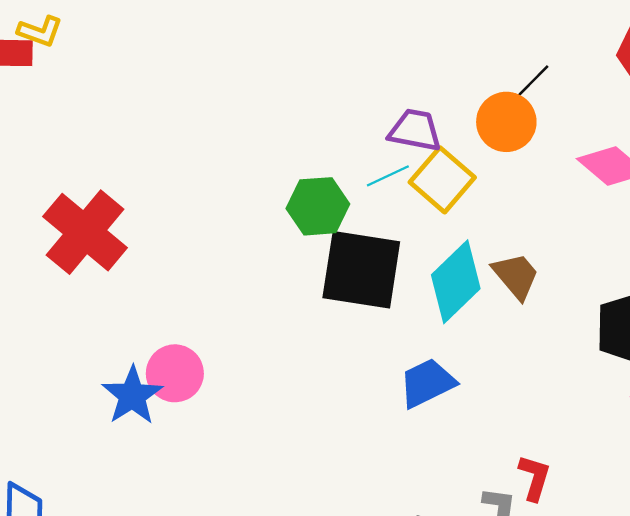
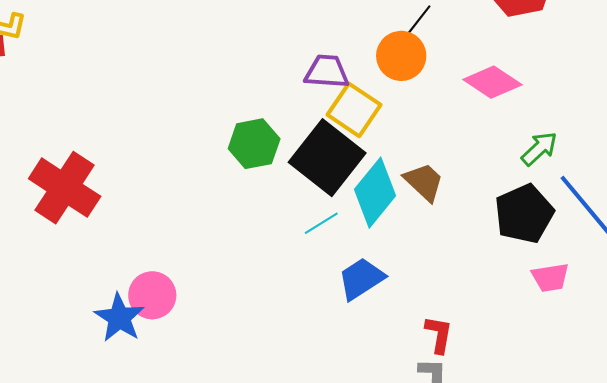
cyan line: (388, 176) -> (321, 223), moved
black square: (361, 270) -> (327, 158), moved, turned 36
red L-shape: (534, 478) -> (439, 334), moved

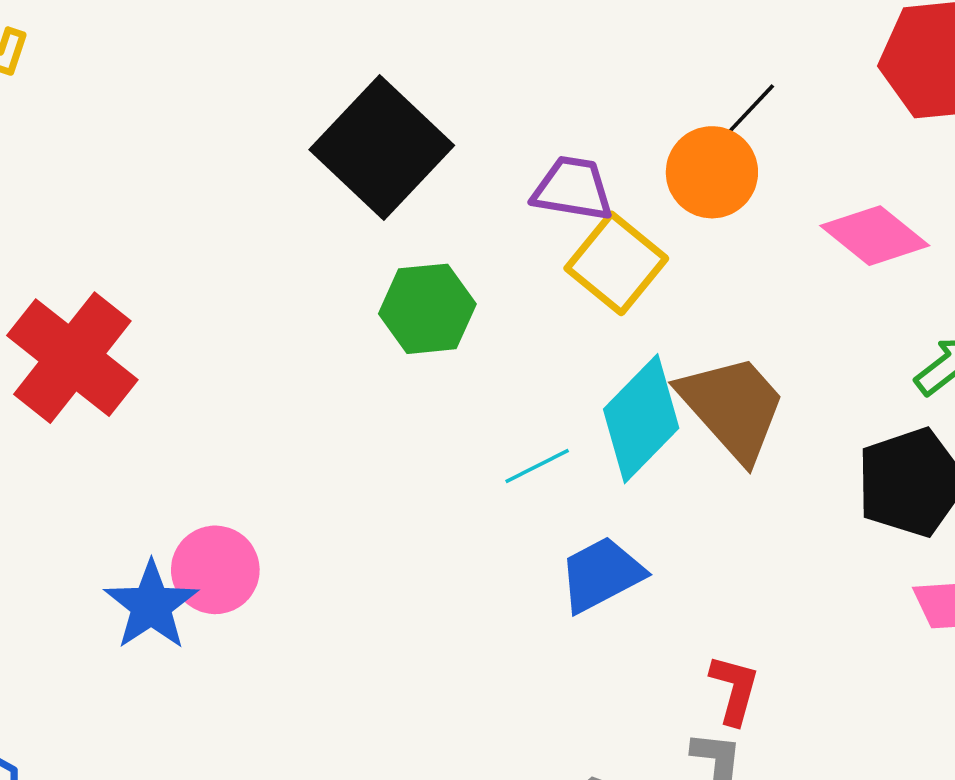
black square: (327, 158) -> (382, 148), moved
brown trapezoid: (424, 182) -> (733, 407), size x1.5

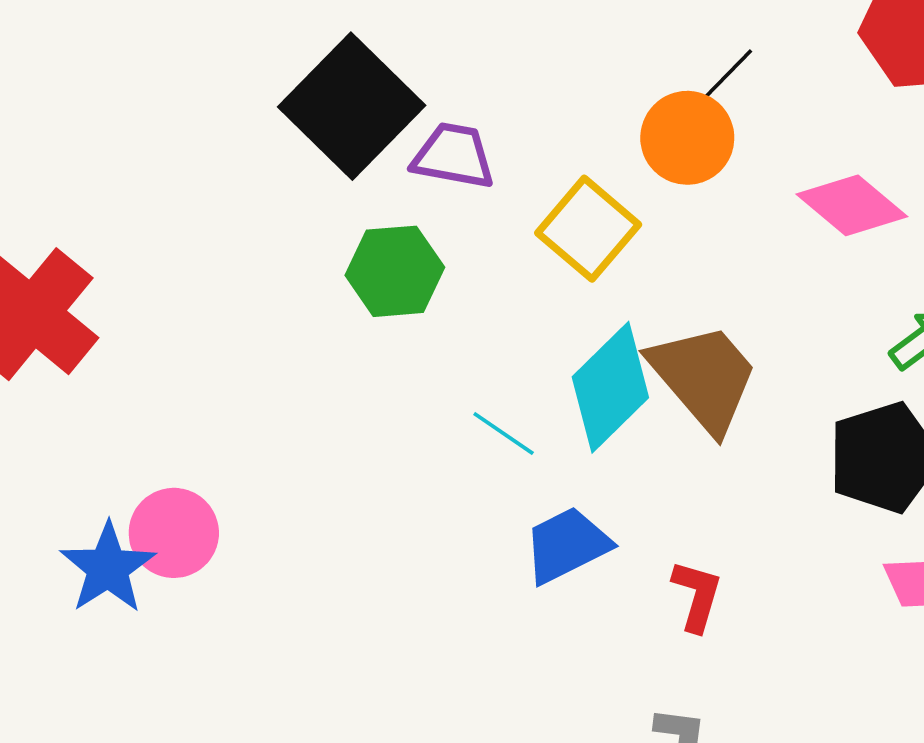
purple trapezoid: (573, 189) -> (453, 156), moved
cyan line: (537, 466) -> (504, 433), turned 60
red L-shape: (734, 689) -> (697, 596), moved

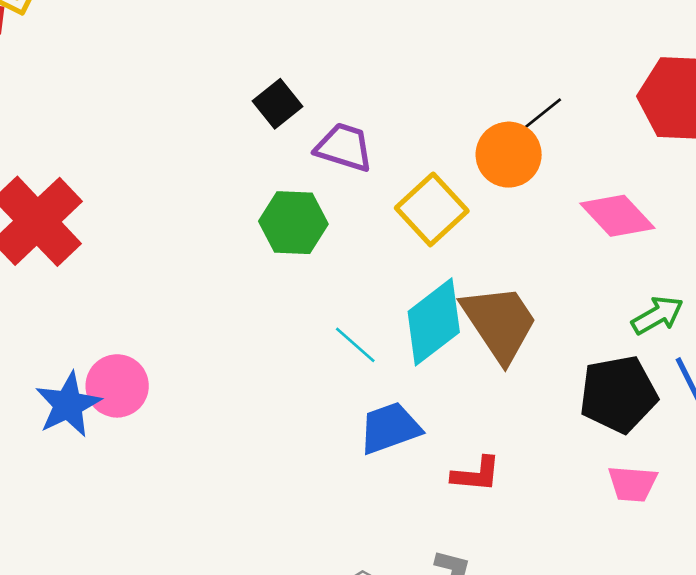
black square: (352, 106) -> (277, 104), size x0.5
red L-shape: (697, 596) -> (476, 474), turned 72

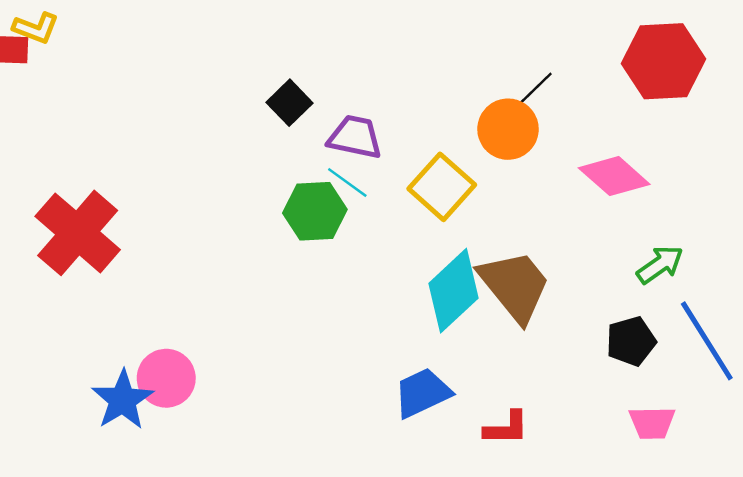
cyan line: (355, 345) -> (347, 182), moved
black pentagon: (618, 394) -> (631, 341), size x0.7

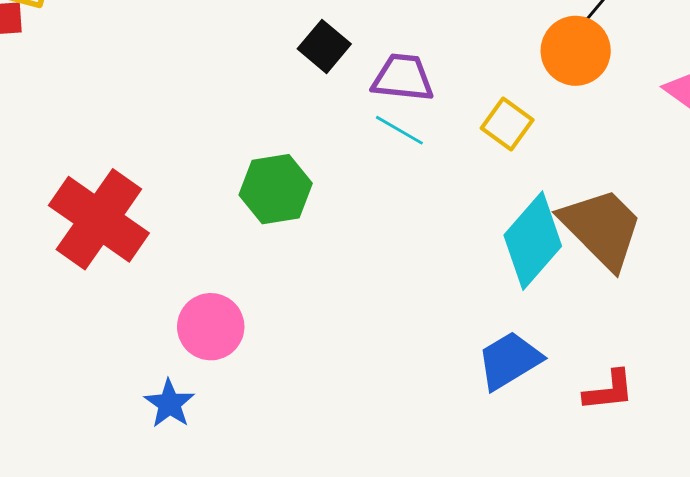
yellow square: (442, 187) -> (507, 124), size x0.7
green hexagon: (315, 211) -> (276, 189), moved
pink circle: (166, 378) -> (211, 327), moved
blue star: (123, 400) -> (169, 404), size x0.7

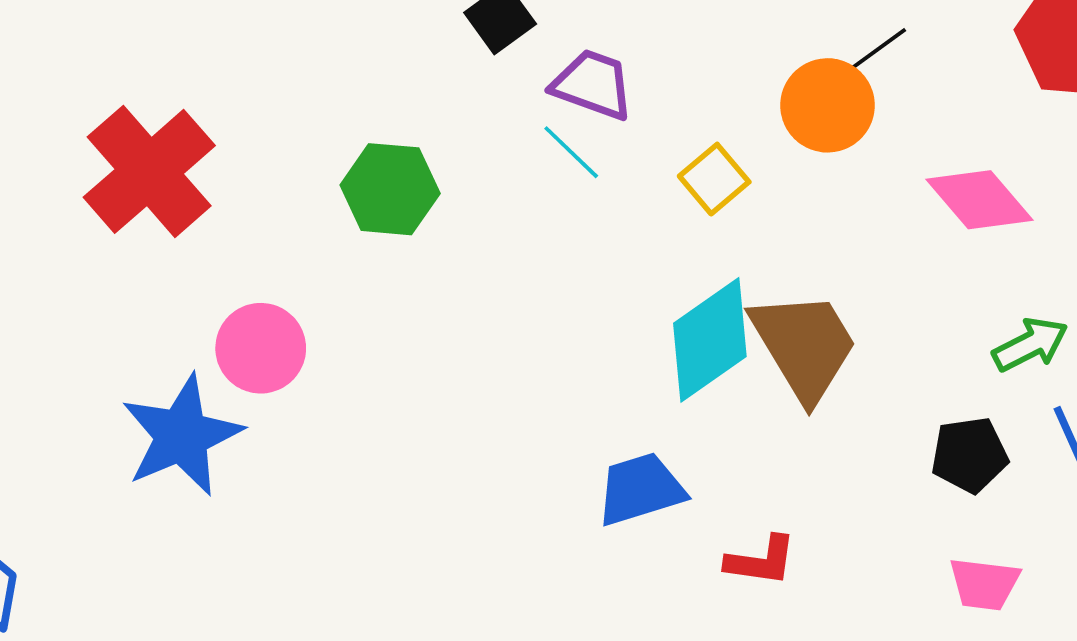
blue star: (169, 404) -> (182, 436), size x1.8

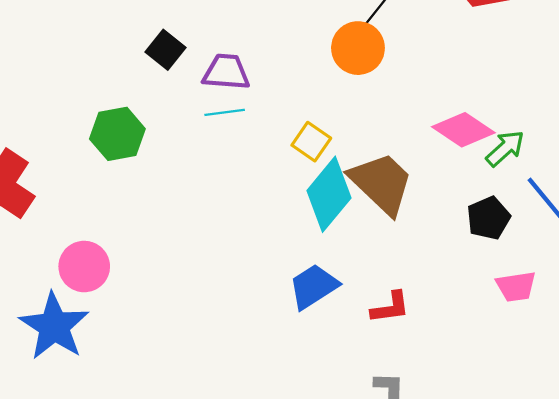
cyan line: (571, 152) -> (225, 112), turned -36
yellow square: (714, 179) -> (311, 142), moved
green hexagon: (390, 189) -> (117, 134), moved
pink diamond: (979, 200) -> (463, 130), moved

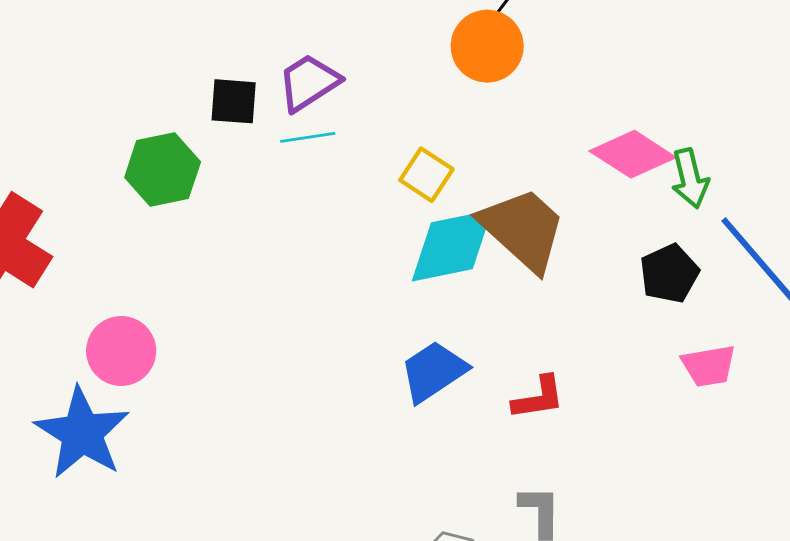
black square: (165, 50) -> (234, 101), moved, turned -33
purple trapezoid: (226, 72) -> (309, 83), turned -36
green arrow: (505, 148) -> (690, 178), turned 120
cyan diamond: (329, 194) -> (452, 246), turned 40

